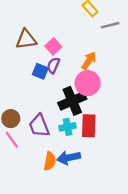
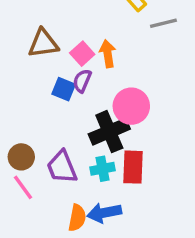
orange arrow: (89, 61) -> (108, 54), moved, turned -42

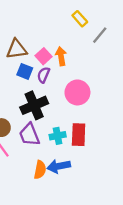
gray line: (163, 23) -> (100, 35), turned -36
blue square: (64, 89) -> (25, 71), moved
black cross: (109, 132) -> (34, 105), moved

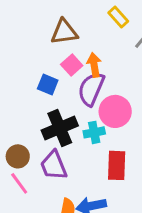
brown triangle: (17, 49) -> (64, 32), moved
purple semicircle: (43, 75) -> (91, 89), moved, size x1.6
cyan cross: (58, 136) -> (94, 132), moved

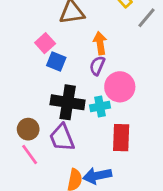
pink square: (72, 65) -> (45, 43), moved
purple semicircle: (91, 89) -> (97, 66), size x0.6
black cross: (60, 128) -> (68, 102), turned 32

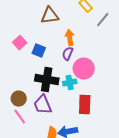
pink square: (45, 43) -> (20, 43), moved

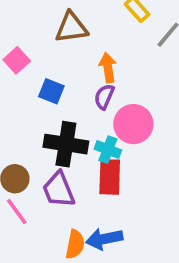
pink square: (20, 43) -> (17, 60), moved
cyan cross: (70, 83) -> (108, 150), turned 32
red rectangle: (85, 105) -> (110, 177), moved

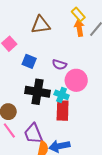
orange arrow: (108, 68) -> (79, 28), moved
purple semicircle: (104, 97) -> (59, 65), turned -96
purple trapezoid: (59, 190) -> (33, 134), moved

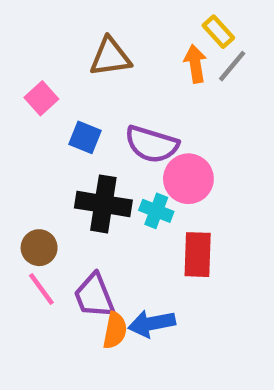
yellow rectangle: (78, 14) -> (218, 32), moved
purple semicircle: (59, 65) -> (152, 144), size x1.6
red rectangle: (63, 111) -> (198, 255), moved

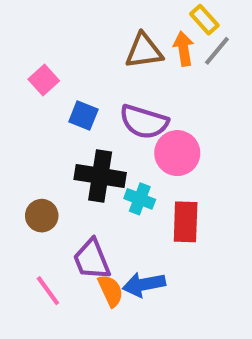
brown triangle: (110, 57) -> (144, 51), moved
cyan cross: (156, 211) -> (140, 199), moved
pink line: (41, 289) -> (48, 291), moved
orange semicircle: (115, 330) -> (111, 291), turned -36

